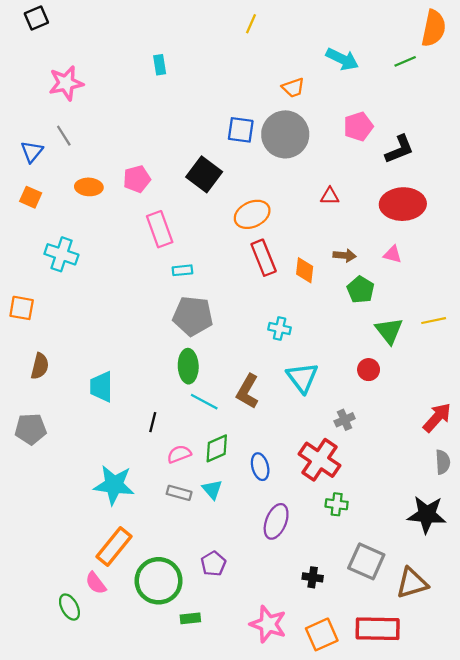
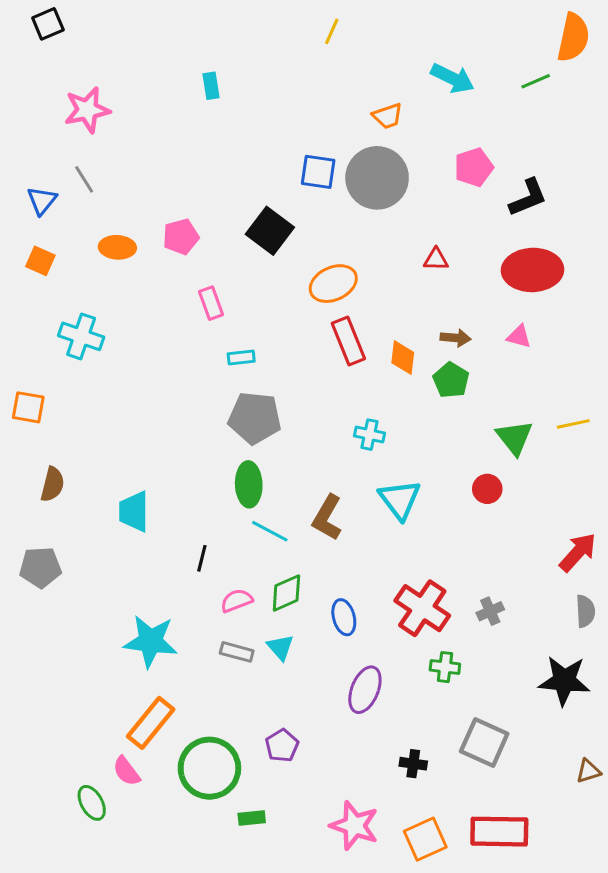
pink rectangle: (160, 229) -> (211, 303), size x0.7
green pentagon: (361, 290) -> (451, 380), moved
gray cross: (345, 420) -> (490, 611), moved
brown triangle: (412, 583) -> (588, 771), moved, size x0.6

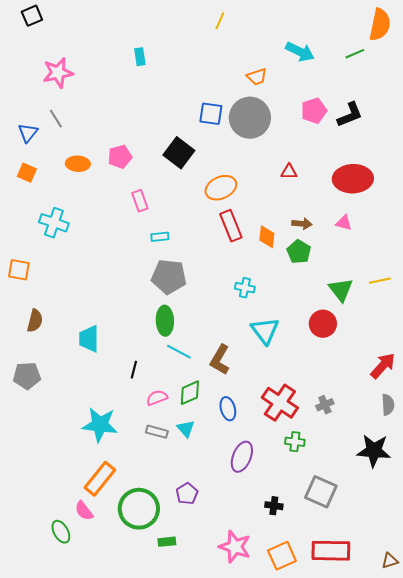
black L-shape: (528, 197) -> (350, 115), moved
red circle: (487, 489) -> (323, 324), size x1.4
brown L-shape: (327, 518) -> (220, 360), moved
brown triangle: (588, 771) -> (390, 561), moved

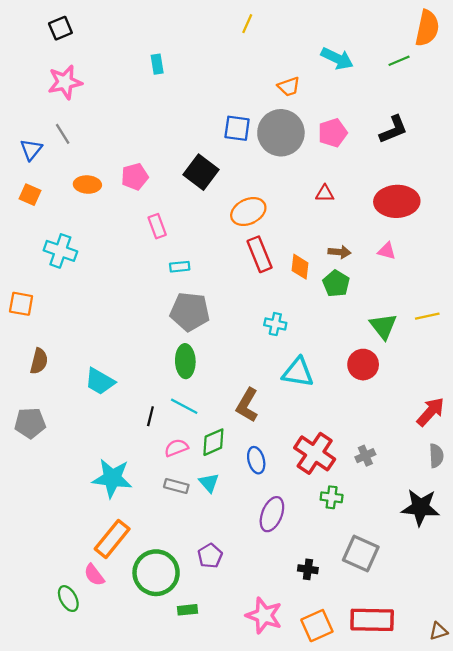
black square: (32, 16) -> (60, 28), moved
pink pentagon: (314, 111) -> (333, 133), moved
cyan triangle: (265, 331) -> (298, 372), turned -44
cyan trapezoid: (89, 339) -> (100, 381), turned -60
cyan line: (179, 352) -> (184, 406), moved

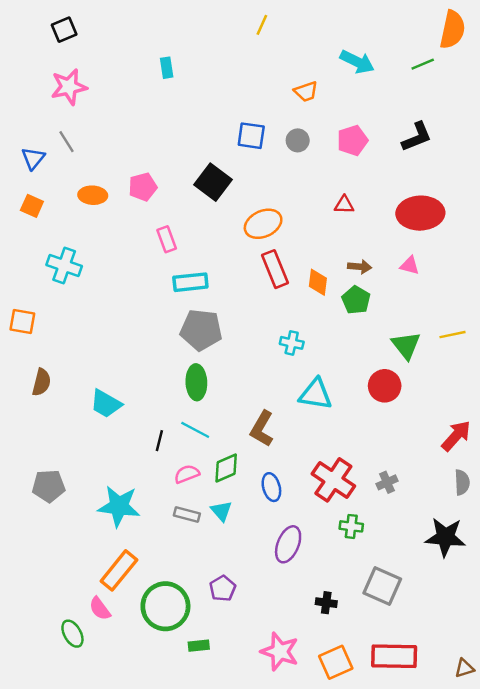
gray circle: (281, 133) -> (298, 140), size x0.5
cyan rectangle: (180, 267) -> (190, 282), size x1.6
gray pentagon: (30, 423) -> (49, 486), moved

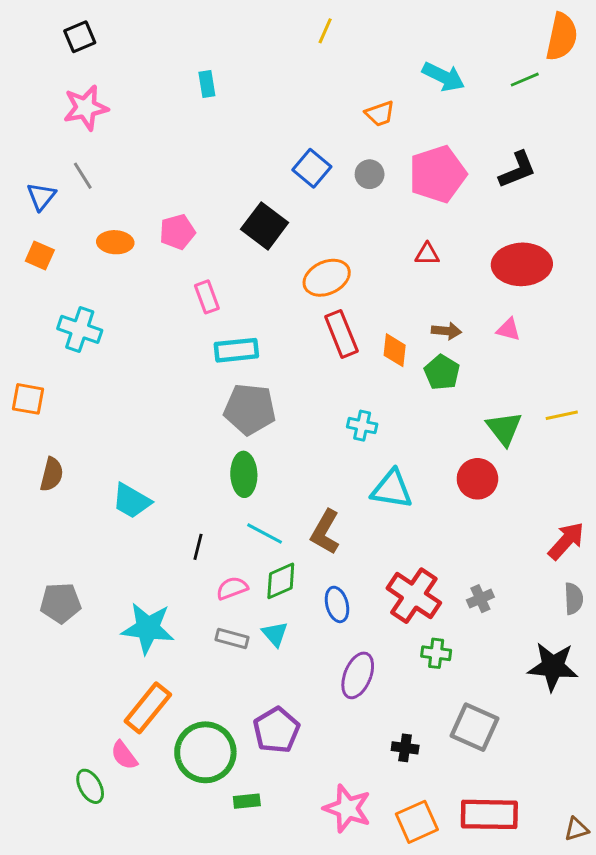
blue square: (251, 136) -> (312, 168), turned 32
pink pentagon: (352, 140) -> (438, 174), size x1.5
cyan line: (195, 430) -> (265, 533), moved
purple pentagon: (223, 588) -> (276, 730), size x1.4

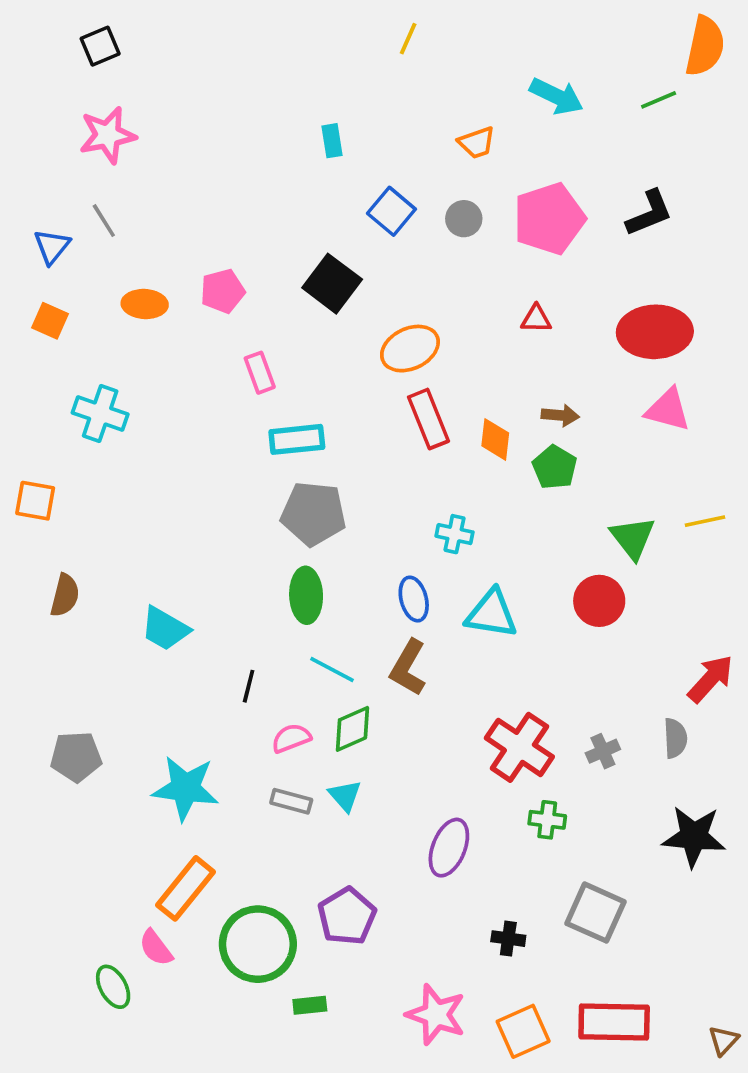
cyan rectangle: (207, 84) -> (332, 141), moved
pink triangle: (509, 329) -> (668, 410), moved, size x1.5
gray semicircle: (574, 599) -> (675, 738), moved
blue ellipse: (337, 604) -> (414, 599), moved
brown triangle: (577, 829) -> (724, 1041), turned -30

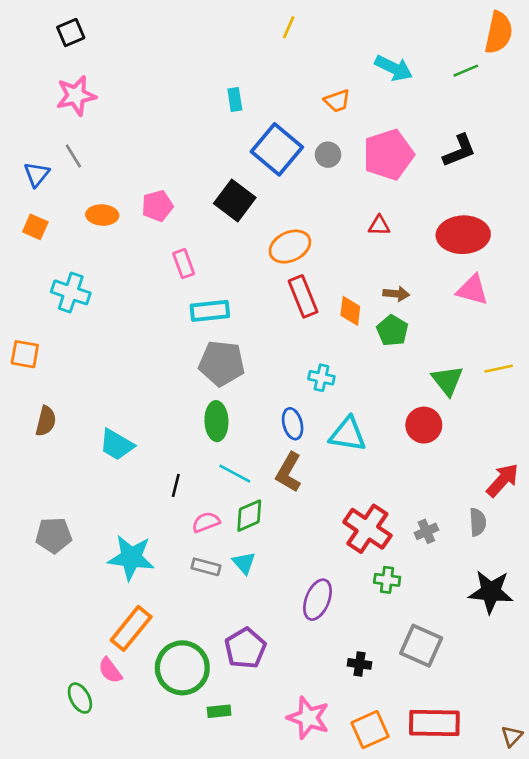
blue square: (391, 211) -> (277, 149), size x1.5

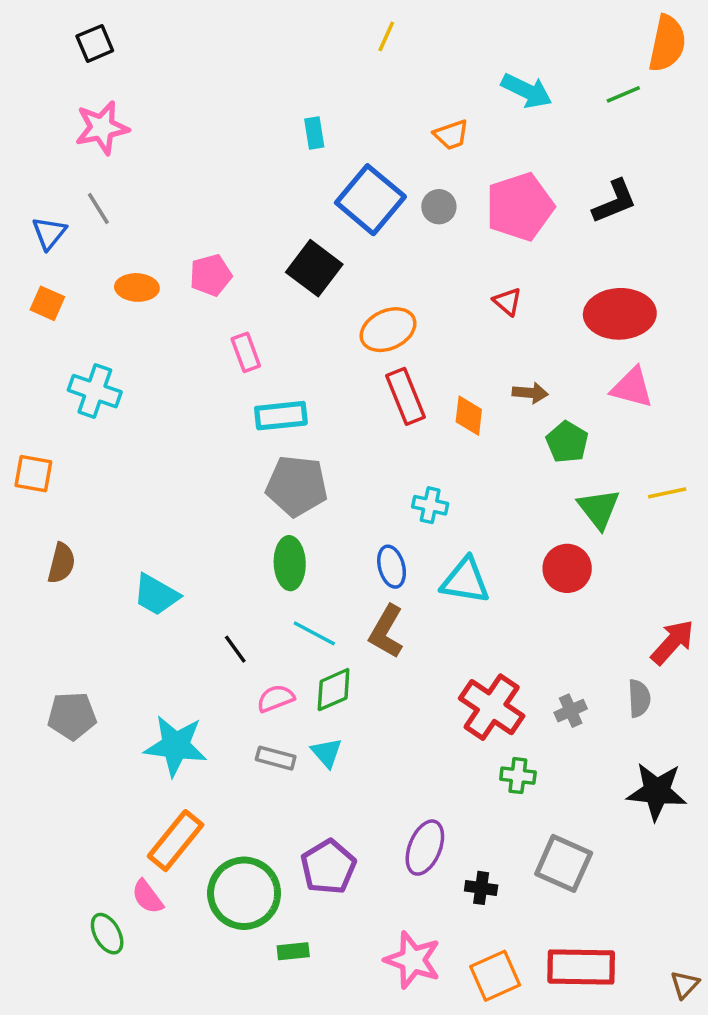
red triangle: (379, 226) -> (507, 302), turned 40
green pentagon: (392, 331) -> (567, 442), moved
black line: (176, 485) -> (235, 649), turned -50
purple ellipse: (318, 600) -> (425, 848), moved

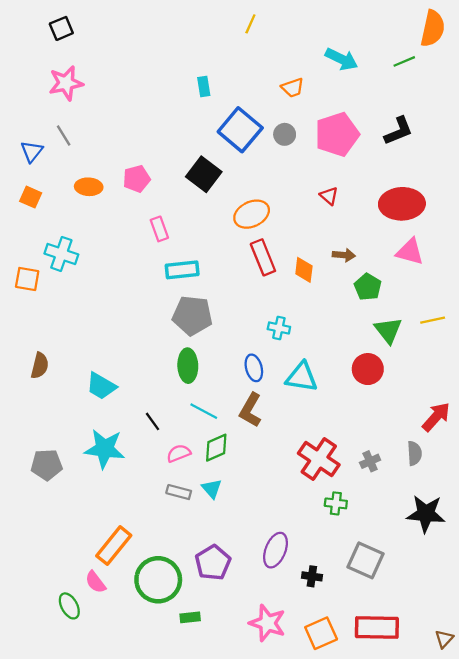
orange square: (33, 474) -> (27, 279), moved
cyan star: (176, 746) -> (105, 449), moved

